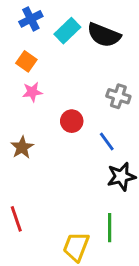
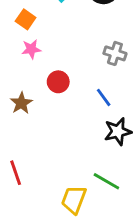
red circle: (72, 121) -> (58, 82), moved
green line: (110, 228) -> (106, 181), turned -60

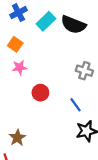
brown star: (21, 103) -> (17, 138), moved

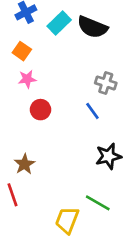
red circle: (40, 93) -> (40, 110), moved
blue line: (76, 105) -> (92, 111), moved

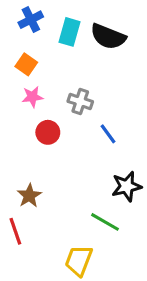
cyan rectangle: (59, 23) -> (69, 32), turned -30
gray cross: (106, 83) -> (80, 101), moved
green line: (98, 203) -> (105, 222), moved

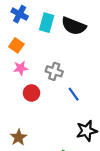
blue cross: (31, 20) -> (20, 14), turned -35

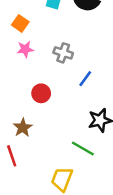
red circle: (31, 93) -> (41, 93), moved
blue line: (74, 94) -> (85, 79), turned 72

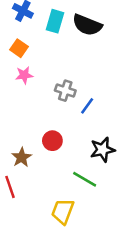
gray cross: (63, 53) -> (65, 91), moved
red circle: (41, 93) -> (52, 141), moved

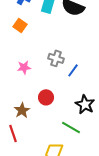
pink star: (24, 75) -> (24, 67), moved
black star: (103, 150) -> (85, 104), turned -30

